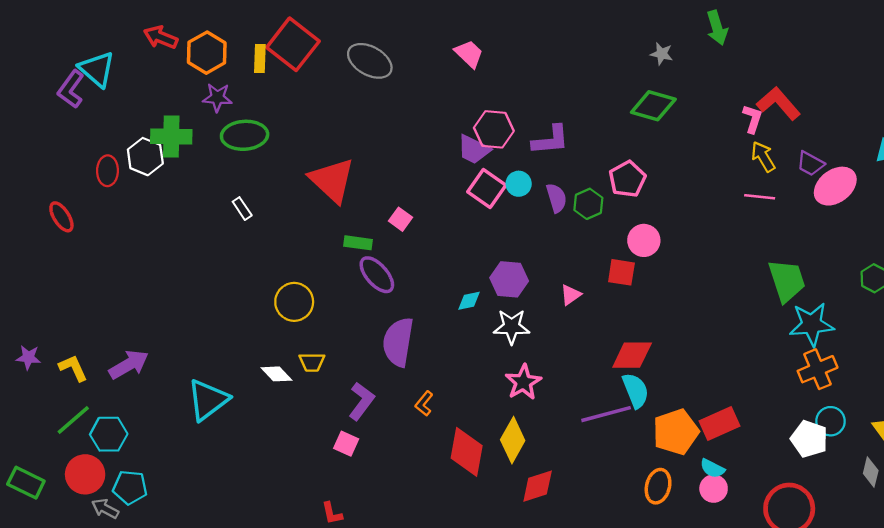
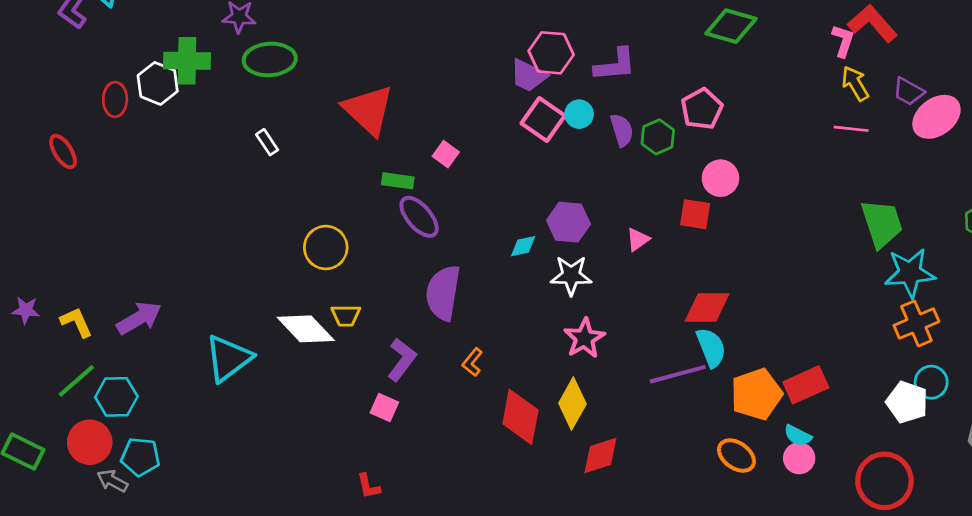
white diamond: (276, 374) -> (306, 329), size x1.6
orange ellipse: (658, 486) -> (736, 456), turned -68

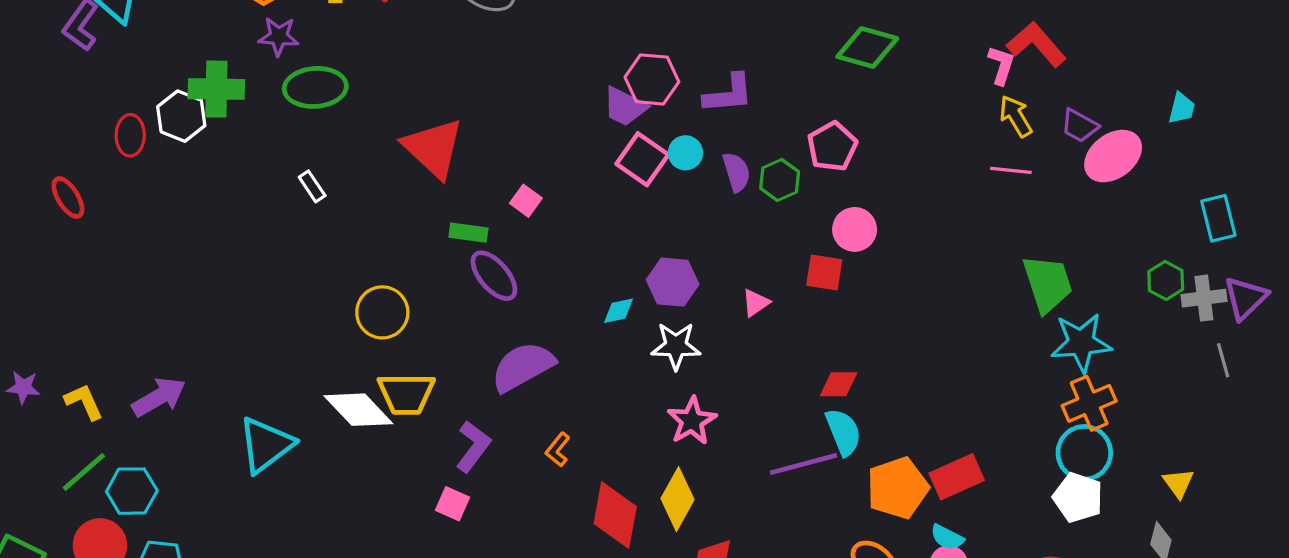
purple semicircle: (443, 293) -> (523, 367), turned 52
red diamond: (707, 307) -> (839, 384), size x0.7
yellow trapezoid: (346, 316) -> (406, 394), size x1.6
cyan circle: (931, 382) -> (1084, 453), moved, size x1.4

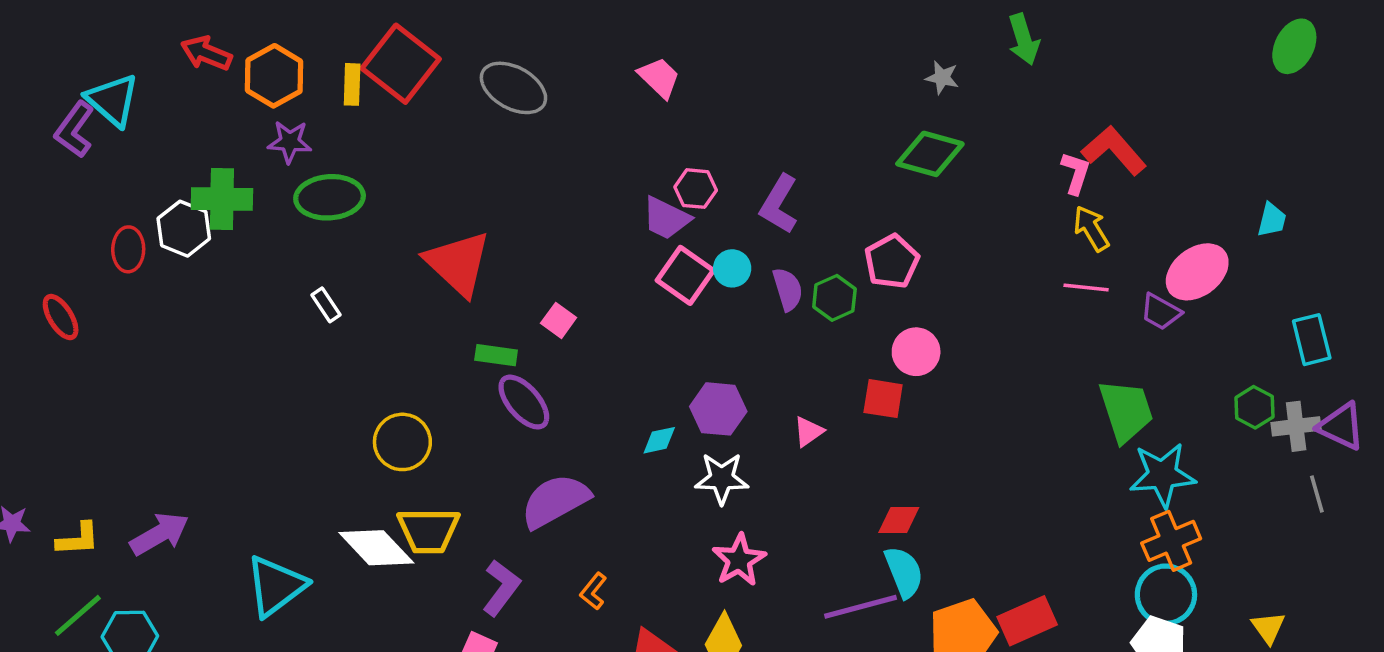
pink hexagon: (652, 79) -> (696, 189), size x0.7
purple L-shape: (729, 94) -> (779, 204), turned 126
purple trapezoid: (1080, 126) -> (1161, 312), moved
purple triangle: (1245, 298) -> (1341, 426), turned -51
yellow L-shape: (84, 402) -> (78, 539), turned 111

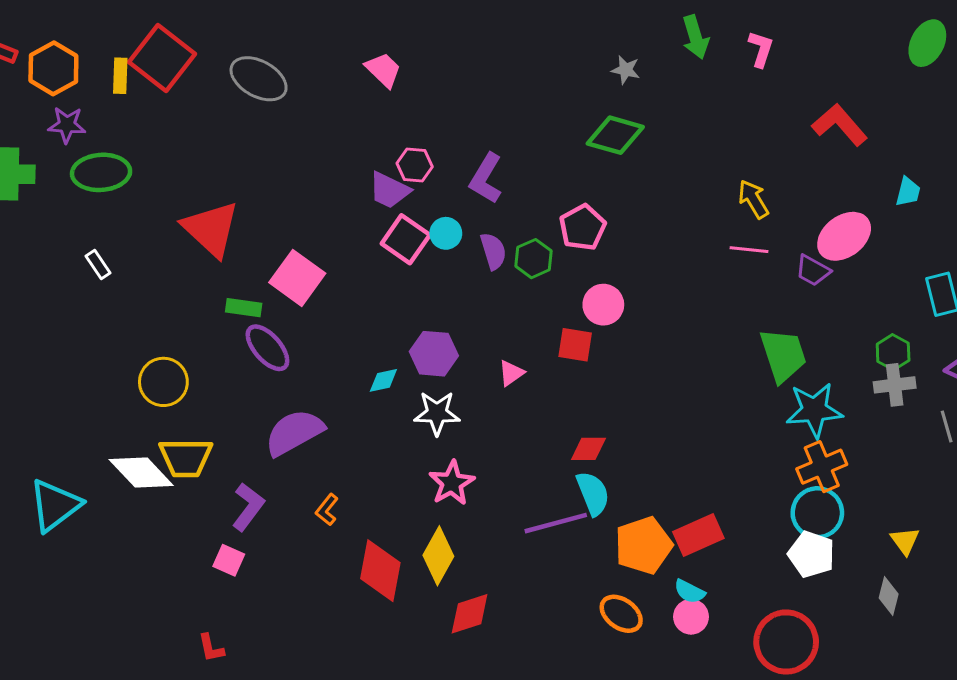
red L-shape: (1114, 150) -> (840, 125), moved
pink L-shape: (1076, 173) -> (761, 49), moved
pink square: (559, 320) -> (297, 278), size x1.8
gray cross: (1296, 426) -> (895, 385), moved

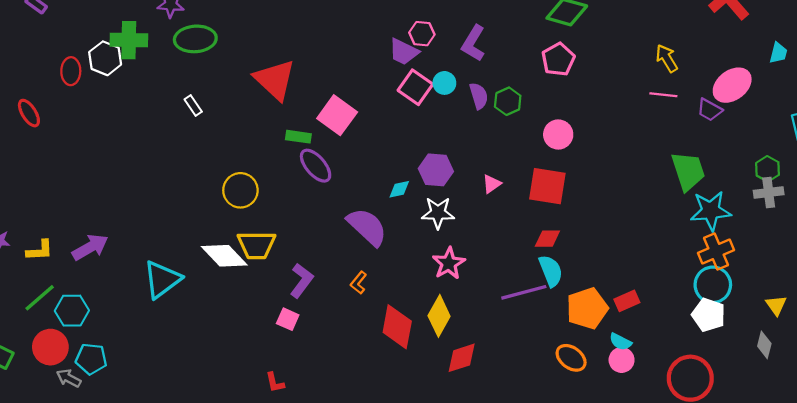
pink pentagon: (583, 227) -> (558, 59), moved
red square: (575, 345) -> (547, 186), moved, size x1.5
purple semicircle: (294, 432) -> (367, 227), moved, turned 72
red rectangle: (698, 535) -> (627, 301), size x0.7

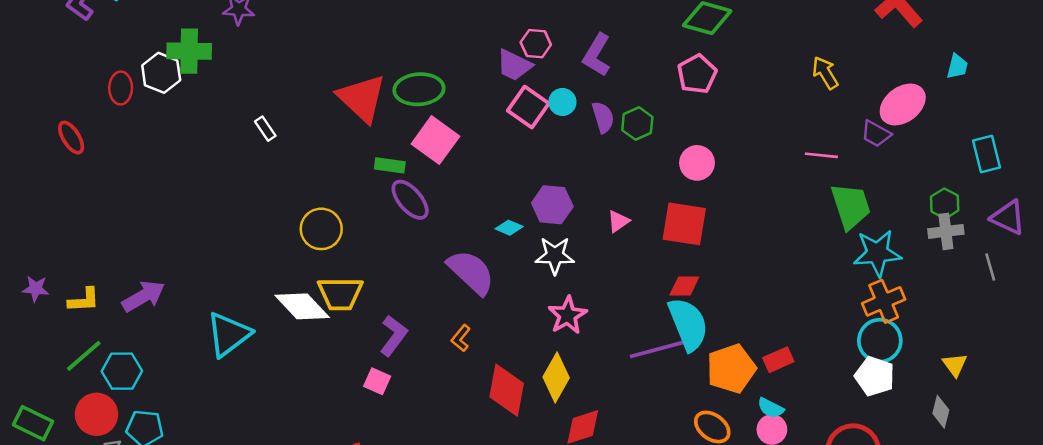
green ellipse: (195, 39) -> (419, 89), moved
pink line: (663, 95) -> (821, 155), moved
cyan diamond: (399, 189) -> (509, 228), turned 35
cyan semicircle: (551, 271) -> (688, 324), size x1.4

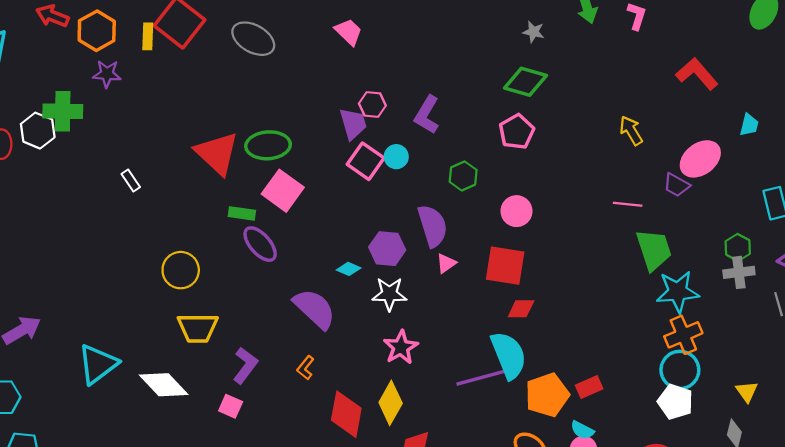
purple trapezoid: (514, 65) -> (353, 124), turned -132
purple semicircle: (603, 117) -> (433, 226), moved, size x1.5
red diamond: (684, 286) -> (521, 309), moved
white diamond: (302, 306) -> (164, 385), moved

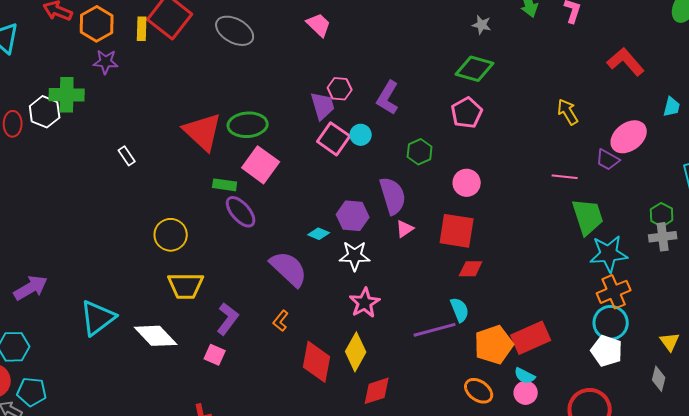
cyan semicircle: (509, 355) -> (460, 310), size x0.6
red rectangle: (589, 387) -> (531, 338), size x1.6

